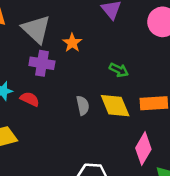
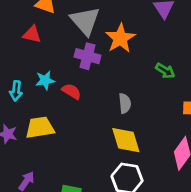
orange star: (72, 43) -> (120, 38), size x1.5
yellow diamond: (115, 106) -> (126, 140), moved

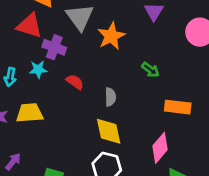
red triangle: (32, 34) -> (29, 26), size x1.5
purple cross: (88, 56) -> (54, 47), moved
red semicircle: (71, 91) -> (75, 82), moved

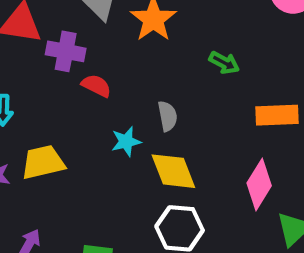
cyan star: (38, 69) -> (126, 142), moved
red semicircle: (75, 82) -> (96, 86), moved

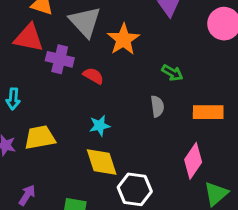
red semicircle: (96, 86) -> (93, 76), moved
gray semicircle: (167, 116) -> (157, 106), moved
yellow diamond: (173, 171) -> (102, 162), moved

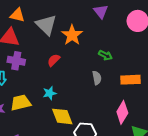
purple cross: (60, 59) -> (16, 61), moved
red semicircle: (93, 76) -> (54, 60), turned -72
cyan star: (100, 126) -> (50, 93), moved

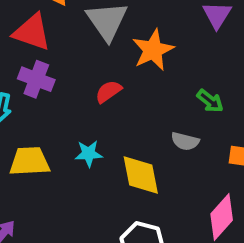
gray semicircle: (97, 78) -> (185, 141), turned 104
yellow diamond: (62, 116) -> (141, 175), moved

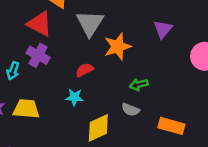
green arrow: (210, 101) -> (139, 85), moved, turned 120
cyan star: (89, 154) -> (74, 97), moved
yellow diamond: (141, 175) -> (98, 128), turned 68

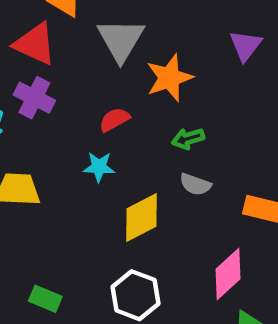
green arrow: (139, 85) -> (188, 139), moved

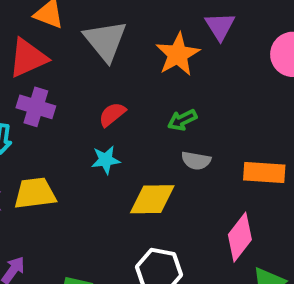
red triangle: (35, 44) -> (28, 58), turned -39
orange star: (169, 78) -> (178, 54), moved
yellow diamond: (142, 218) -> (152, 199), turned 36

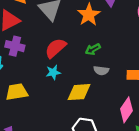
red semicircle: (112, 114) -> (56, 48), size x1.5

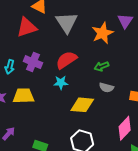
purple cross: (15, 46) -> (33, 62), moved

